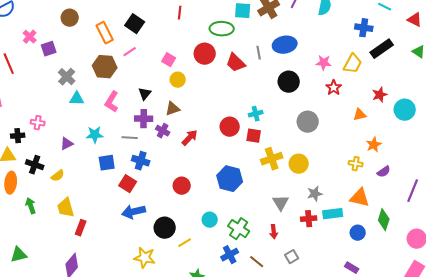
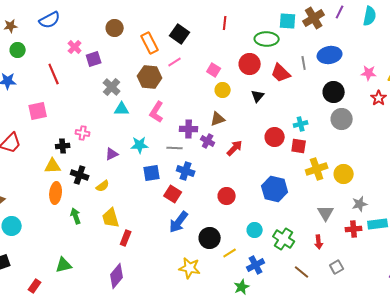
black triangle: (145, 94) -> (258, 96), moved
gray circle: (308, 122) -> (342, 119), moved
blue arrow: (134, 212) -> (179, 222), turned -40
blue cross: (230, 255) -> (256, 265), moved

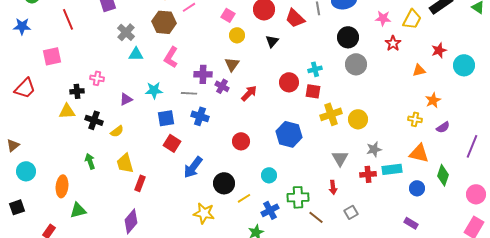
brown triangle: (218, 119) -> (232, 64), turned -35
orange ellipse: (56, 193) -> (62, 186), moved
red square: (173, 194) -> (172, 143), moved
green cross: (284, 239) -> (298, 197), moved, turned -35

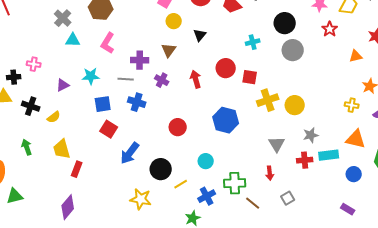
black triangle: (272, 41) -> (200, 35), moved
cyan cross: (315, 69) -> (253, 42), moved
purple cross: (222, 86) -> (162, 80), moved
red arrow: (249, 93) -> (196, 79), moved, turned -60

